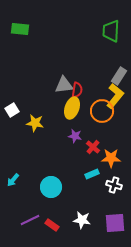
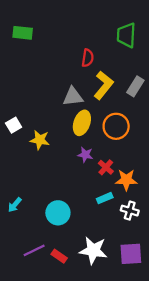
red semicircle: (77, 90) -> (88, 58), moved
yellow L-shape: (115, 96) -> (104, 85), moved
white star: (82, 220) -> (93, 250), size x1.4

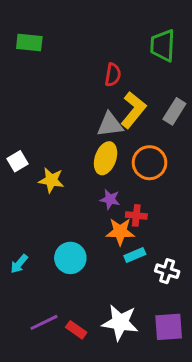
gray triangle: (73, 97) -> (110, 125), moved
red cross: (106, 167) -> (136, 215), turned -35
orange star: (126, 180) -> (120, 232), moved
cyan circle: (58, 213) -> (70, 258), moved

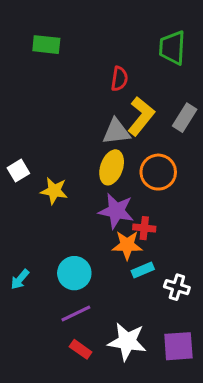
green rectangle: (29, 42) -> (46, 45), moved
purple star: (110, 199) -> (116, 211), size x1.6
purple line: (44, 322) -> (76, 314), moved

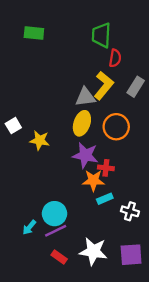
green trapezoid: (172, 48) -> (101, 35), moved
red semicircle: (119, 79) -> (115, 58), moved
cyan circle: (74, 273) -> (54, 214), moved
cyan arrow: (20, 279) -> (29, 227), moved

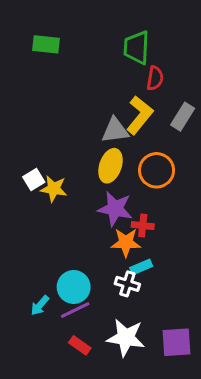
white square: (13, 126) -> (34, 180), moved
white cross: (130, 211) -> (127, 284), moved

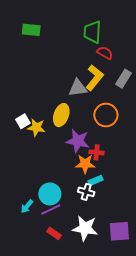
red semicircle: (155, 78) -> (105, 53), turned -70
yellow ellipse: (110, 166) -> (61, 115), moved

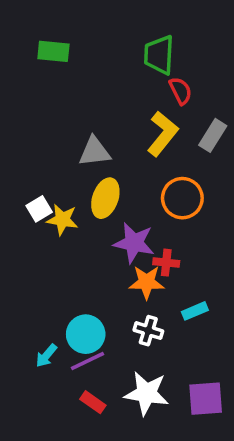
red semicircle: (105, 53) -> (181, 91), turned 35
gray triangle: (78, 88) -> (95, 152), moved
cyan rectangle: (96, 180) -> (195, 311), moved

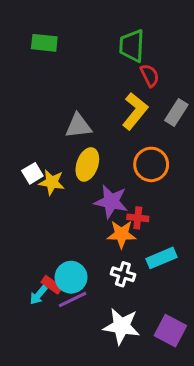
cyan rectangle: (195, 311) -> (162, 258), size x1.4
purple square: (206, 399) -> (170, 331), turned 32
red rectangle: (93, 402) -> (52, 285), moved

